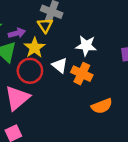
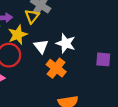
white triangle: (60, 65) -> (41, 46), moved

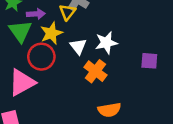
white star: (66, 43) -> (106, 43), turned -30

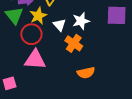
purple square: (149, 61) -> (117, 15), moved, size x1.5
pink triangle: (22, 83) -> (35, 60), moved, turned 35

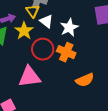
white triangle: (59, 25) -> (46, 21), moved
red circle: (31, 34) -> (43, 49), moved

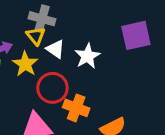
orange cross: (66, 52) -> (76, 108), moved

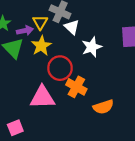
yellow triangle: (36, 36) -> (40, 22), moved
white triangle: (55, 49) -> (72, 27), moved

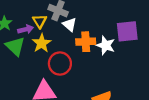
white star: (92, 47) -> (106, 45), moved, turned -30
orange cross: (76, 87) -> (86, 42), moved, turned -30

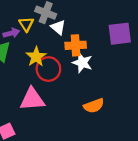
yellow star: (42, 43) -> (36, 57), moved
white star: (106, 45) -> (82, 63), moved

